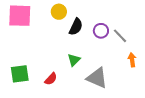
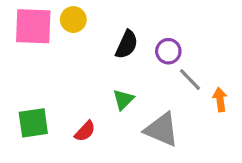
yellow circle: (59, 12) -> (73, 20), moved
gray line: (120, 36) -> (190, 80), moved

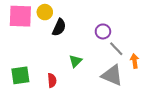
black semicircle: (127, 45) -> (59, 27), moved
gray triangle: (162, 130) -> (112, 75), moved
red semicircle: (85, 131) -> (52, 80), turned -48

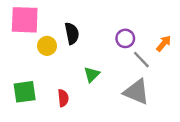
yellow circle: (45, 12) -> (47, 46), moved
black semicircle: (59, 27) -> (72, 33), turned -36
orange arrow: (135, 61) -> (164, 43), moved, turned 48

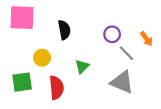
orange arrow: (164, 43) -> (147, 39), turned 104
yellow circle: (47, 46) -> (42, 58), moved
red semicircle: (63, 98) -> (56, 88), size x1.5

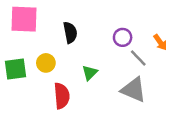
green square: (22, 82) -> (15, 69), moved

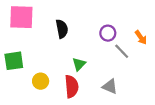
yellow circle: (46, 63) -> (41, 81), moved
gray triangle: (133, 90) -> (110, 86), moved, size x0.7
red semicircle: (62, 96) -> (72, 86), moved

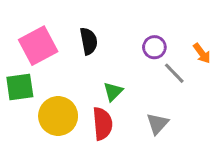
pink square: (21, 17) -> (38, 46), moved, turned -30
yellow circle: (41, 81) -> (58, 116), size x1.6
gray triangle: (110, 86) -> (157, 124), turned 49

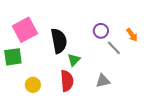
black semicircle: (89, 41) -> (59, 41), moved, size x1.4
yellow circle: (58, 116) -> (33, 85), moved, size x0.6
gray triangle: (157, 124) -> (103, 81), turned 35

